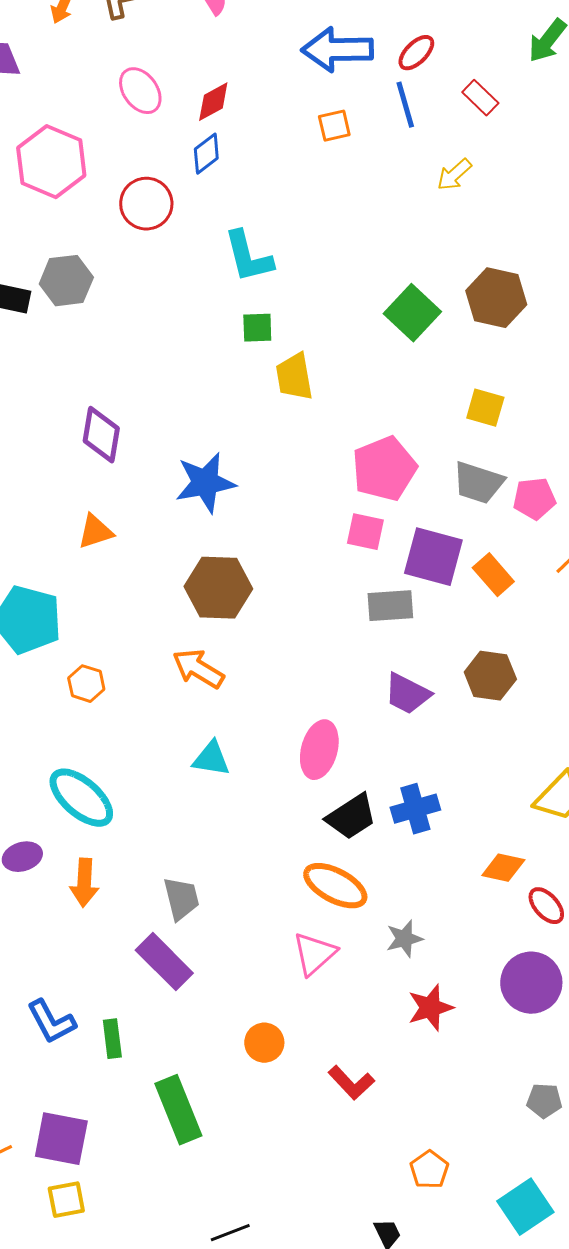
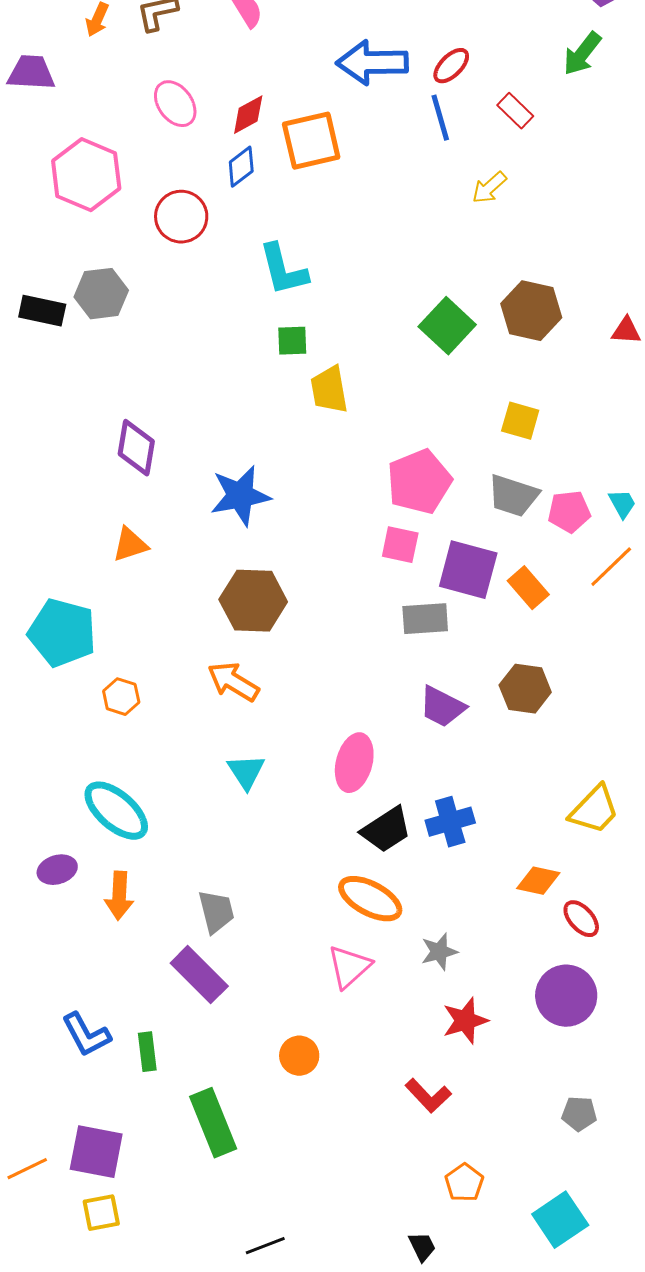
orange square: (334, 126) -> (311, 141), moved, size x1.8
cyan triangle: (211, 759) -> (246, 772), turned 48
red L-shape: (351, 1083) -> (428, 1096), moved

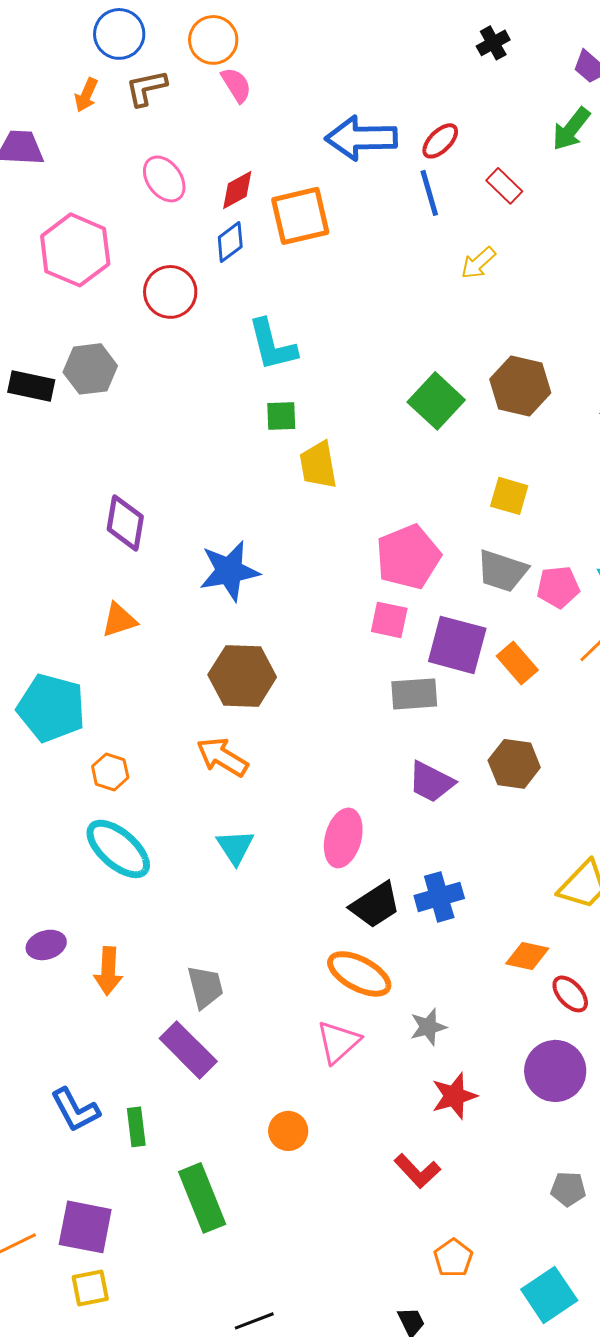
cyan ellipse: (116, 811) -> (118, 849), moved

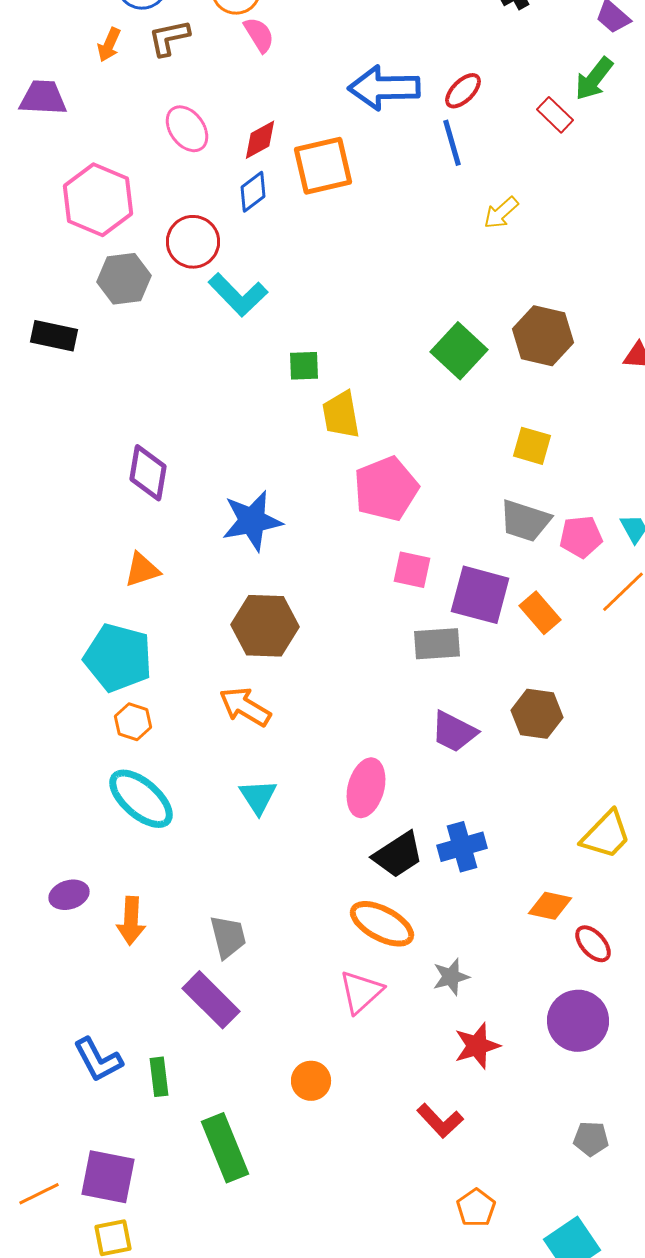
red rectangle: (504, 186) -> (555, 115), moved
cyan L-shape: (272, 345) -> (238, 295), moved, turned -30
gray hexagon: (90, 369) -> (124, 279), moved
pink pentagon: (408, 557) -> (386, 489), moved
cyan pentagon: (51, 708) -> (118, 658), moved

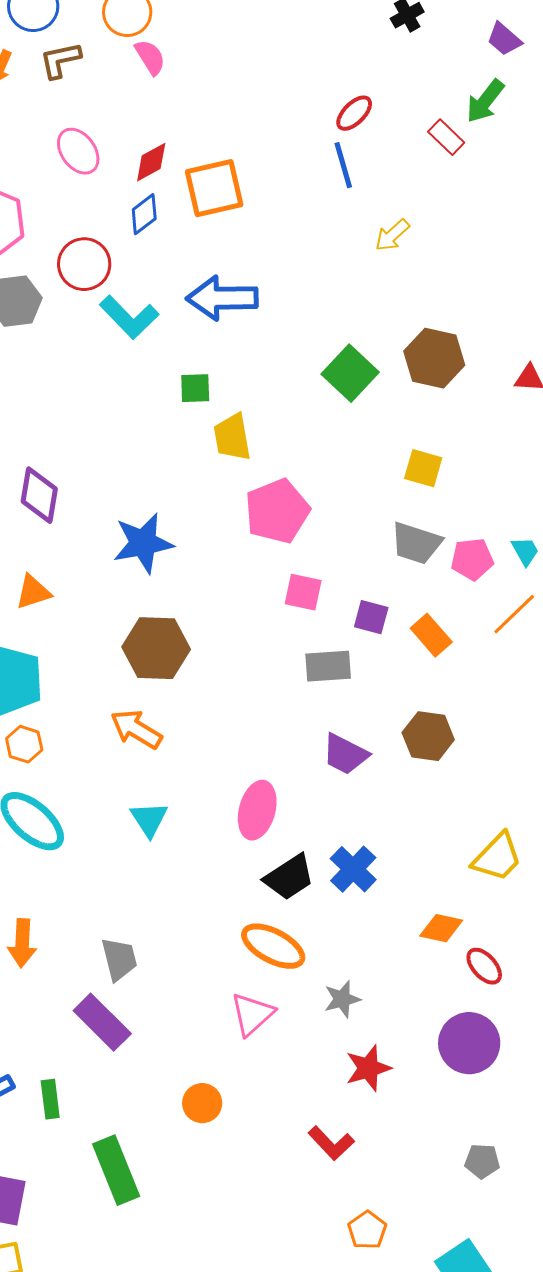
blue arrow: (384, 88) -> (222, 298), moved
purple square: (480, 595) -> (371, 617), size x0.6
blue cross: (462, 847) -> (353, 869), turned -30

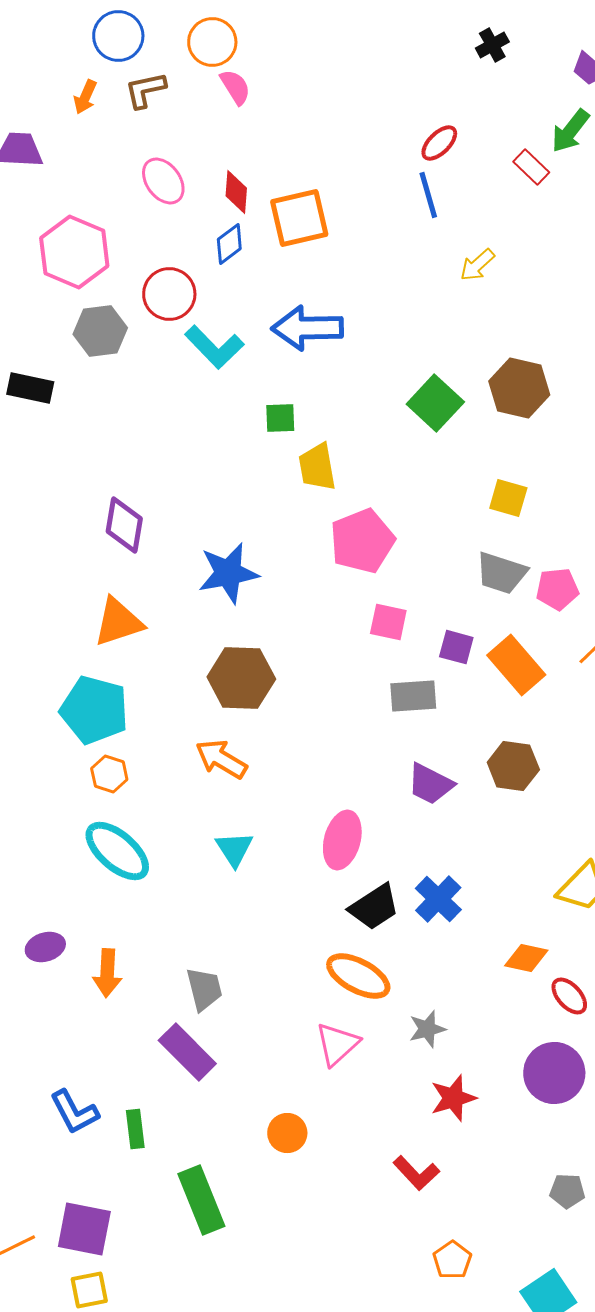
red diamond: (151, 162) -> (236, 192), turned -57
orange triangle: (33, 592) -> (118, 622), size x1.4
orange rectangle: (431, 635) -> (516, 665), size x1.4

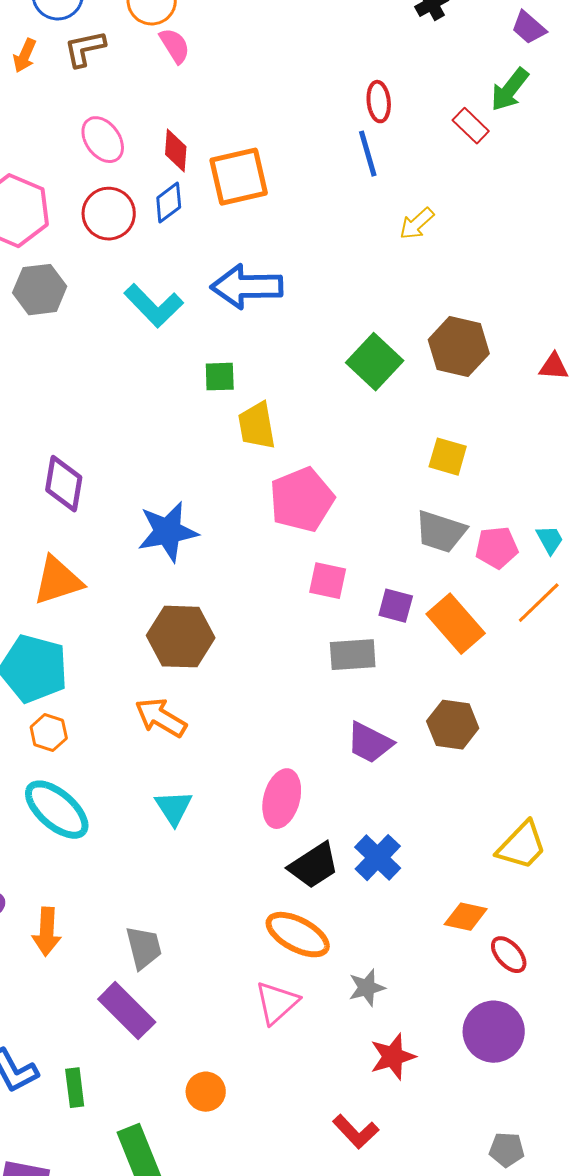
red ellipse: (439, 143) -> (379, 102), turned -51
red circle: (169, 294) -> (109, 214), moved
orange circle: (287, 1133) -> (206, 1092), moved

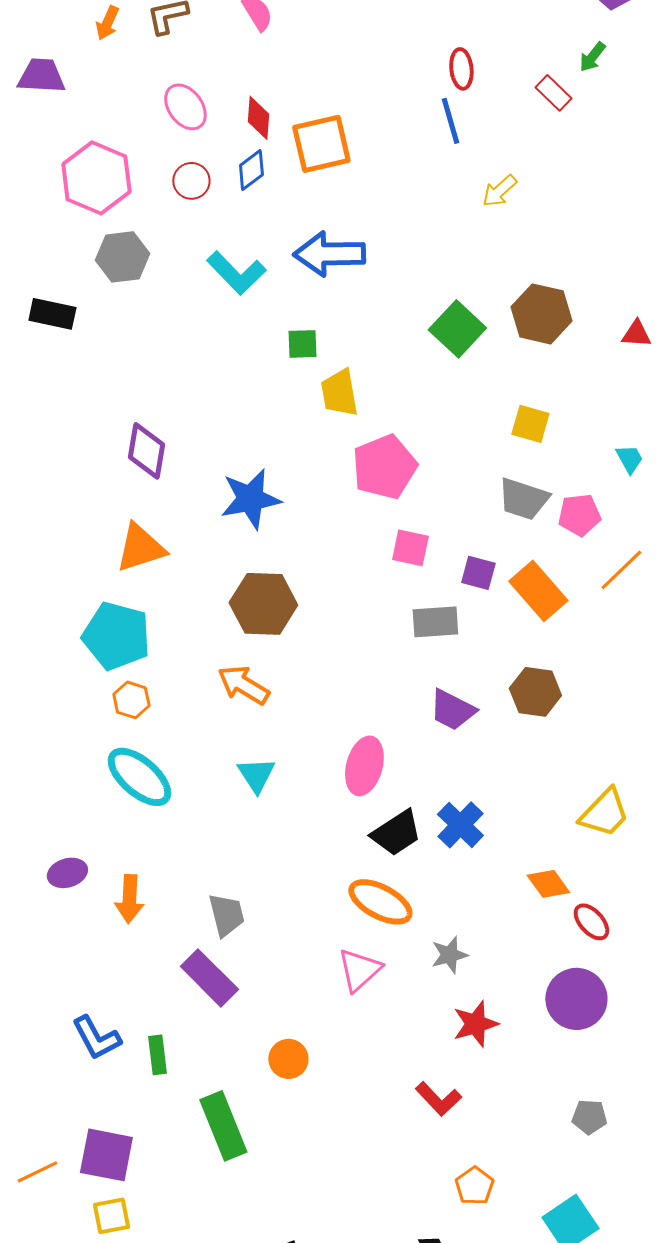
green arrow: (510, 90) -> (592, 57), size x0.7
red circle: (109, 214) -> (191, 181), size x0.7
cyan trapezoid: (550, 540) -> (629, 459), moved
orange diamond: (466, 917) -> (548, 884), turned 42

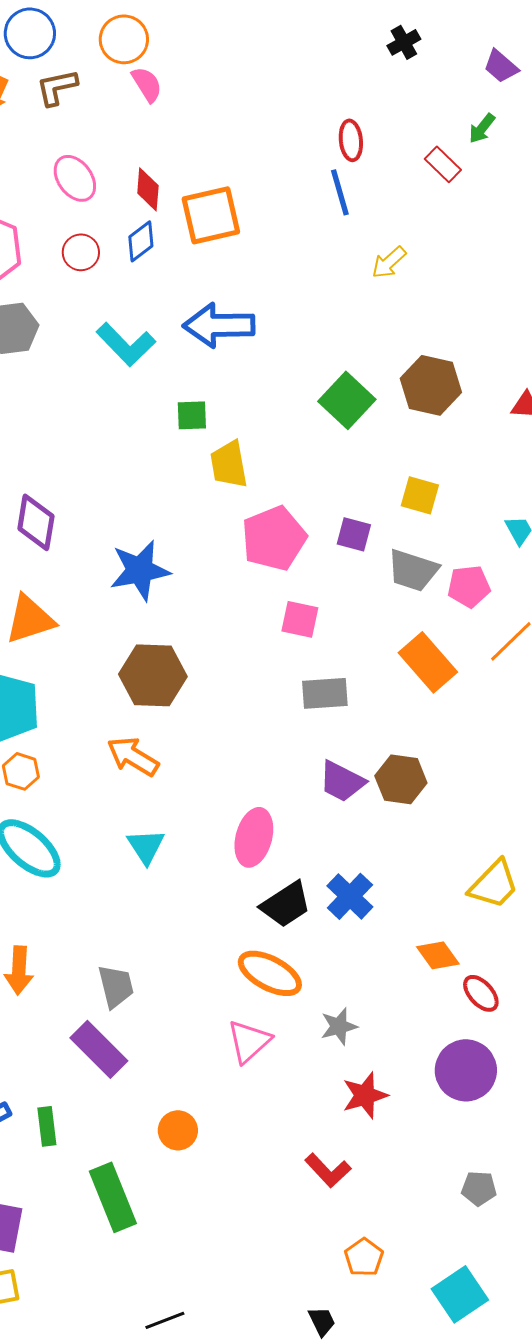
purple square: (478, 573) -> (354, 534), moved
brown hexagon: (535, 692) -> (401, 779), moved

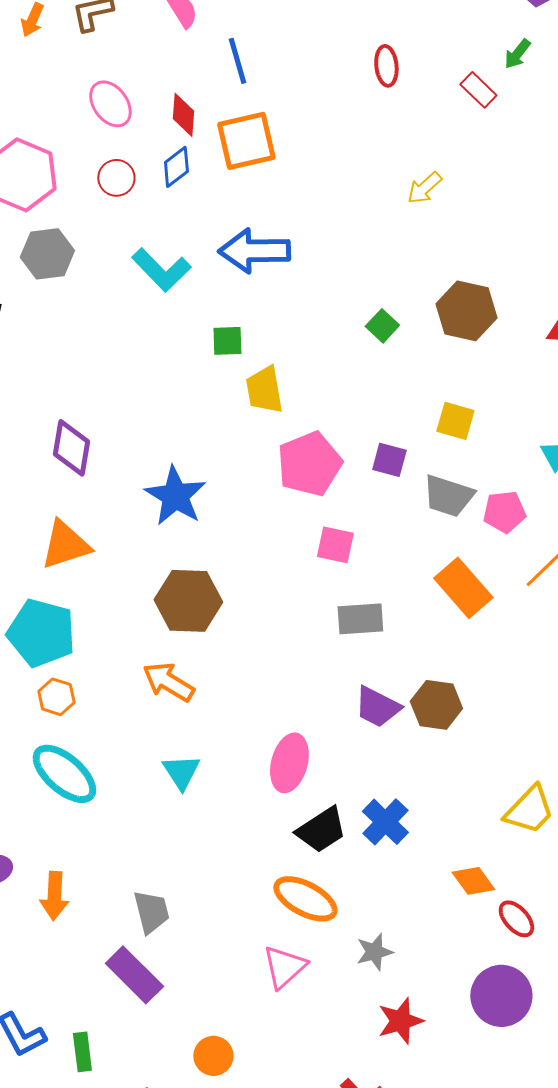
blue line: (340, 192) -> (237, 61), moved
green square: (347, 400) -> (382, 326), size x0.6
blue star: (140, 570) -> (175, 496), turned -30

